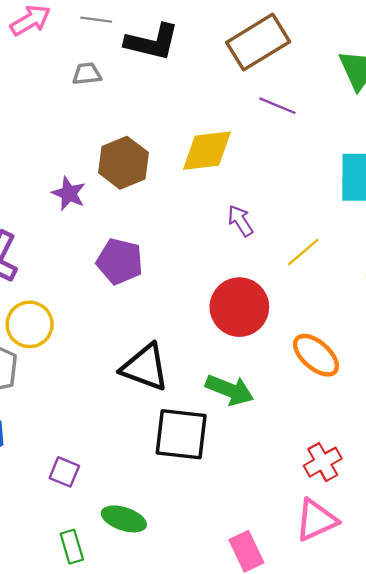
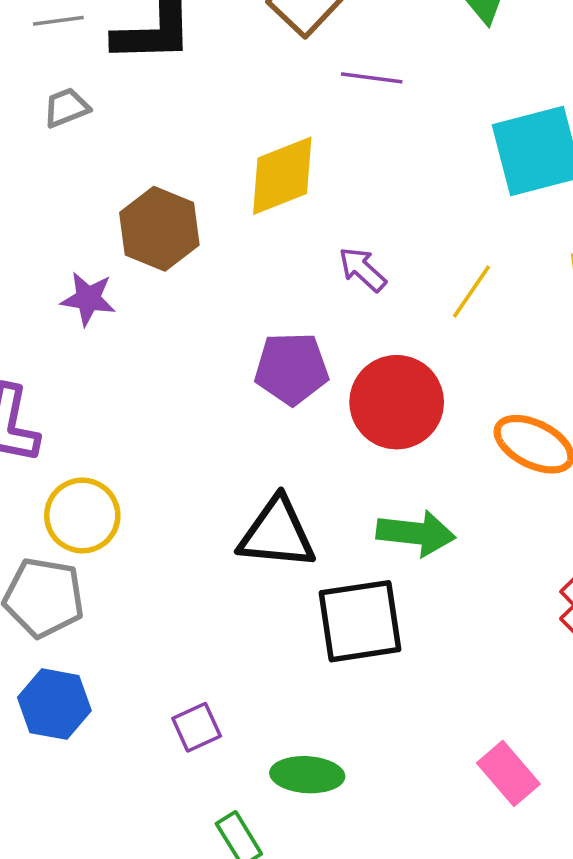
purple pentagon: (120, 261) -> (291, 369), moved
purple square: (64, 472) -> (197, 727), turned -32

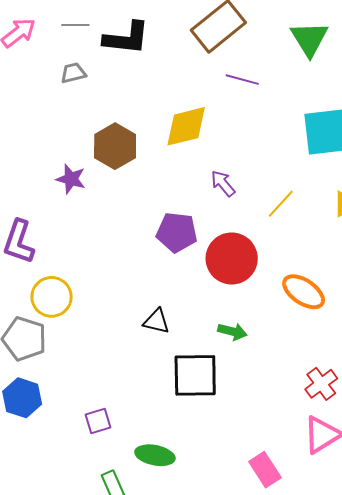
black triangle: (277, 533) -> (156, 321), size x0.6
green arrow: (416, 533) -> (232, 332), size x0.7

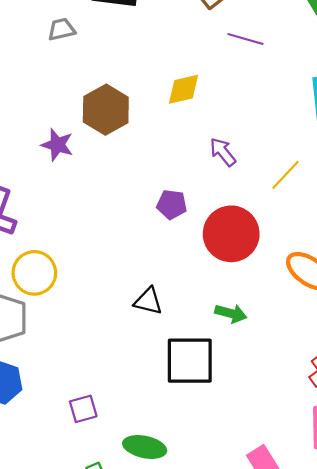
yellow diamond: (186, 126) -> (184, 89), size x0.7
purple pentagon: (177, 232) -> (172, 204), size x0.7

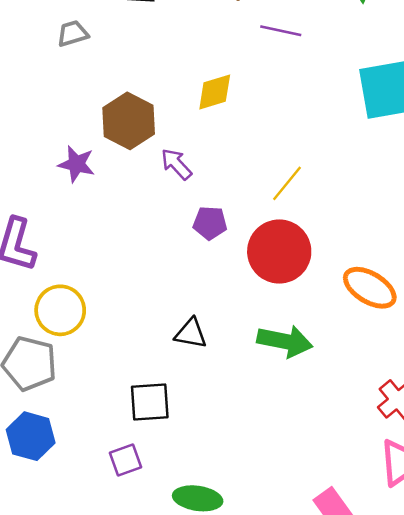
purple arrow: (223, 152) -> (176, 164), moved
yellow line: (286, 175) -> (287, 183), moved
green arrow: (231, 313) -> (285, 341), size x1.5
black square: (190, 361) -> (150, 402), moved, size x0.7

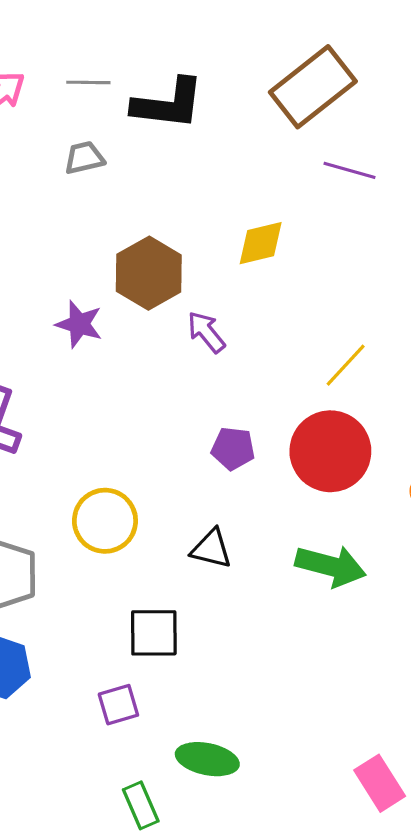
purple pentagon: (210, 223) -> (233, 449), moved
yellow circle: (60, 310) -> (105, 521), moved

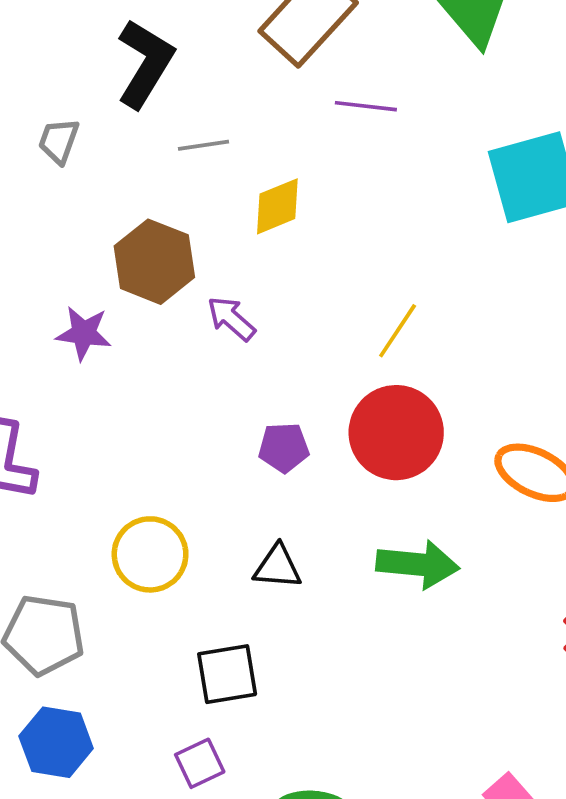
gray line: (88, 82) -> (203, 145), moved
black L-shape: (168, 104) -> (145, 63), turned -56
gray trapezoid: (84, 158) -> (59, 141), turned -48

